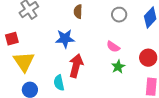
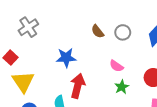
brown semicircle: (78, 12) -> (98, 31), moved, turned -40
red square: (12, 39) -> (10, 58), turned -32

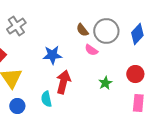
gray circle: (123, 32) -> (106, 31), size x1.6
pink semicircle: (116, 66) -> (91, 50), moved

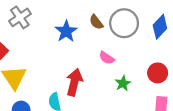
pink semicircle: (91, 50) -> (107, 58), moved
blue star: (52, 55) -> (66, 31), moved, turned -30

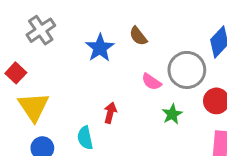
gray circle: (124, 23) -> (187, 70), moved
red arrow: (74, 82) -> (110, 113), size x0.6

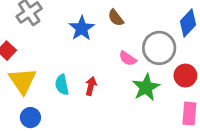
green star: (172, 114) -> (146, 87), size x1.5
cyan semicircle: (85, 138) -> (62, 85), moved

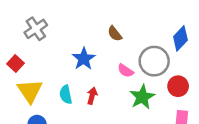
blue star: (82, 28) -> (84, 59), moved

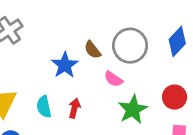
brown semicircle: (115, 34) -> (93, 50), moved
gray circle: (154, 61) -> (130, 46), moved

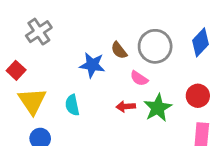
blue star: (65, 65) -> (92, 65), turned -30
red arrow: (74, 108) -> (126, 106), moved, turned -108

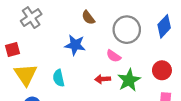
brown semicircle: (119, 50) -> (88, 18), moved
red square: (16, 70) -> (12, 49), turned 32

